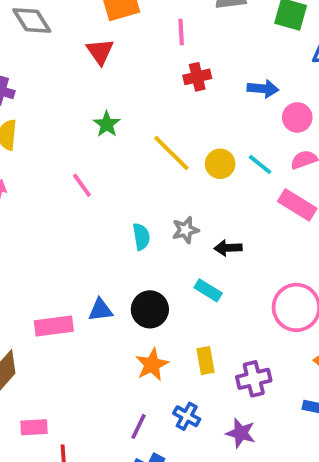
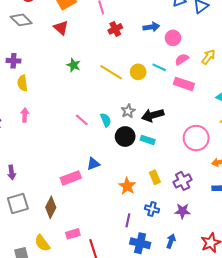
pink line: (82, 185) -> (82, 120), moved
black arrow: (228, 248) -> (153, 115), size x1.5
black circle: (150, 309) -> (125, 137), moved

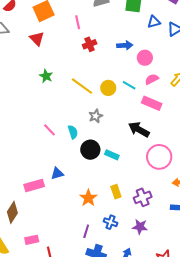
gray star: (128, 111) -> (96, 116), moved
black arrow: (153, 115) -> (139, 129), moved, turned 40

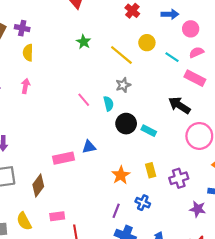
red cross: (90, 44) -> (132, 11), turned -32
yellow circle: (108, 88) -> (147, 43), moved
gray star: (96, 116) -> (123, 85), moved
purple star: (140, 227) -> (198, 209), moved

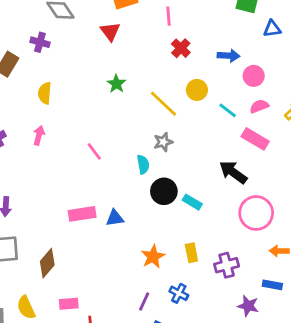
purple cross: (22, 28) -> (40, 42), moved
pink line: (84, 100) -> (94, 151), moved
pink rectangle: (64, 158) -> (82, 214), moved

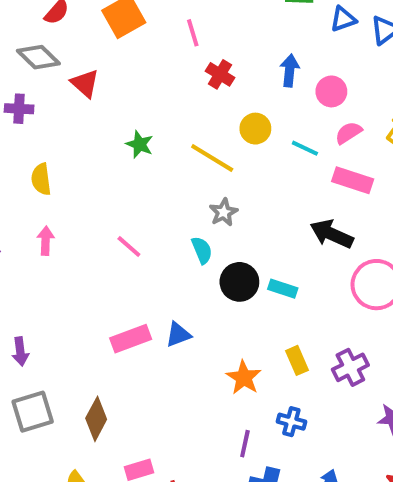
red triangle: (110, 31) -> (85, 83), moved
blue arrow: (228, 56) -> (290, 70), turned -75

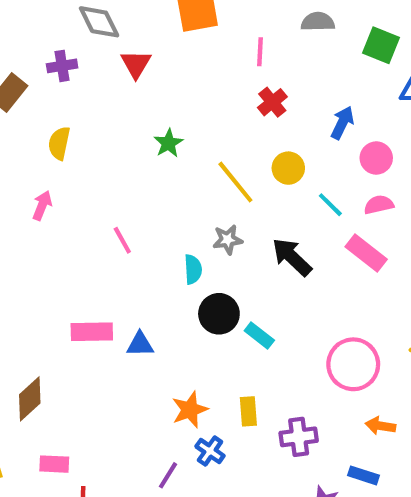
purple cross: (19, 109) -> (62, 66), turned -32
black arrow: (332, 234) -> (292, 257), moved
blue cross: (291, 422) -> (210, 451), moved

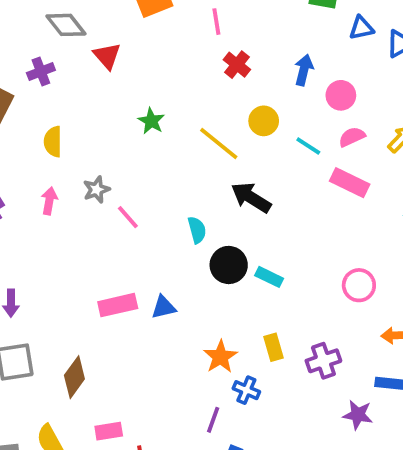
gray star: (228, 240) -> (96, 190), moved
black arrow: (292, 257) -> (251, 198), moved
pink circle: (353, 364) -> (359, 285), size x0.7

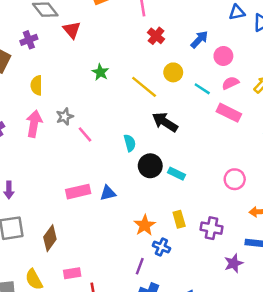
blue arrow: (304, 70) -> (199, 39), turned 30
pink arrow: (49, 201) -> (34, 124), size x1.5
purple cross: (323, 361) -> (211, 228), turned 30
purple star: (358, 415) -> (234, 263), turned -30

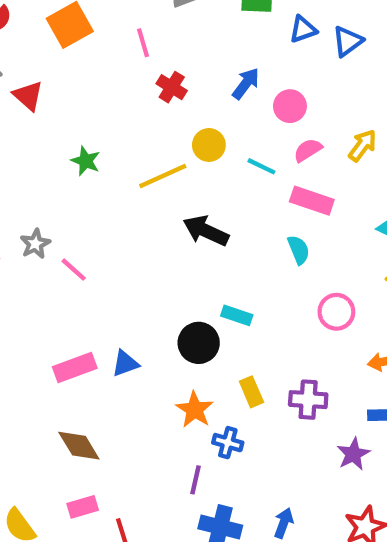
yellow line: (144, 87) -> (163, 176), turned -56
cyan semicircle: (130, 143) -> (299, 250), moved
black circle: (150, 166) -> (199, 343), moved
brown diamond: (50, 238) -> (79, 446), moved, turned -60

